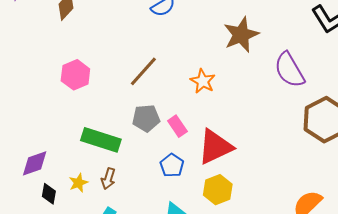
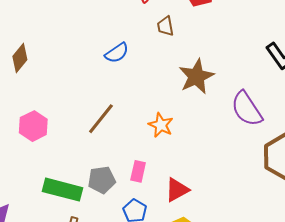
gray pentagon: (146, 118) -> (102, 180), moved
pink rectangle: (177, 126) -> (138, 171), turned 50
red triangle: (215, 147) -> (177, 190), size x0.7

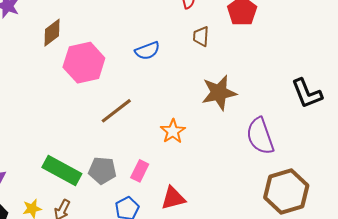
pink hexagon: (33, 126) -> (84, 63), moved, size x1.4

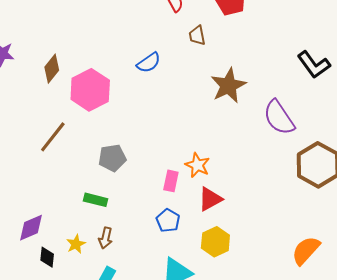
brown line: (116, 111) -> (53, 137), moved
orange star: (173, 131) -> (197, 165), moved
gray pentagon: (102, 170) -> (112, 158), moved
green rectangle: (62, 171) -> (95, 200), size x0.6

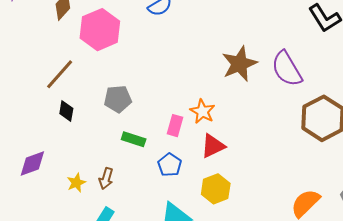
brown star: (228, 86) -> (239, 64), moved
green rectangle: (95, 200) -> (134, 139), moved
black diamond: (47, 257) -> (66, 111), moved

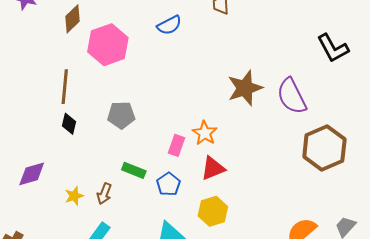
brown line: (60, 74) -> (65, 87), turned -40
green rectangle: (134, 139) -> (134, 170), moved

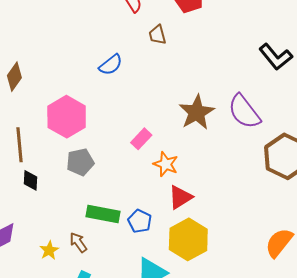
pink hexagon: (108, 45) -> (67, 117), moved
pink rectangle: (176, 145) -> (141, 139), moved, turned 35
green rectangle: (134, 170) -> (103, 214), size x1.4
brown arrow: (104, 194) -> (78, 242), turned 135
yellow hexagon: (213, 211) -> (188, 239), size x1.4

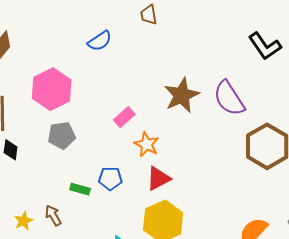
green rectangle: (103, 214) -> (80, 189), size x0.6
blue pentagon: (140, 221) -> (110, 179), moved, turned -30

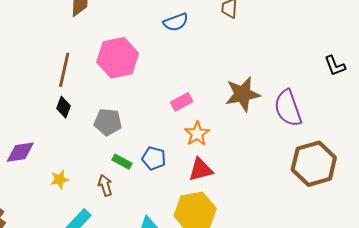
black L-shape: (265, 46) -> (335, 66), size x0.7
gray pentagon: (62, 135) -> (108, 122), moved
brown arrow: (53, 215) -> (105, 185), moved

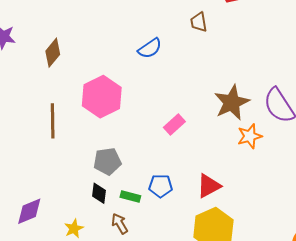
black diamond: (64, 107) -> (99, 193), moved
orange star: (197, 134) -> (250, 136), moved, turned 30

